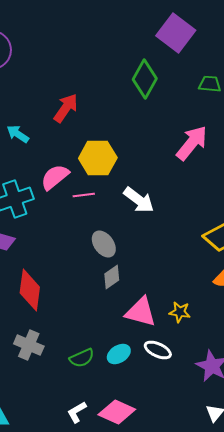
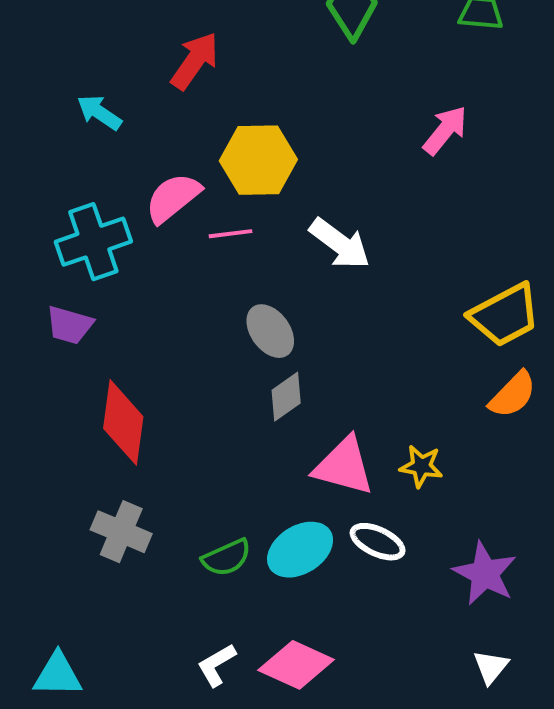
pink arrow: (192, 143) -> (445, 130), size x0.7
cyan ellipse: (119, 354) -> (300, 550), size x1.4

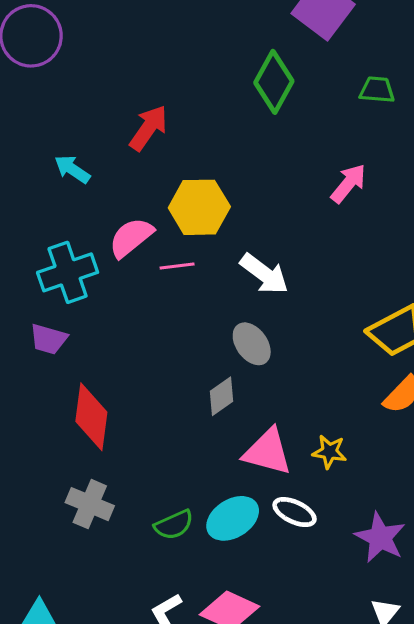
gray ellipse: (270, 331) -> (252, 344), moved

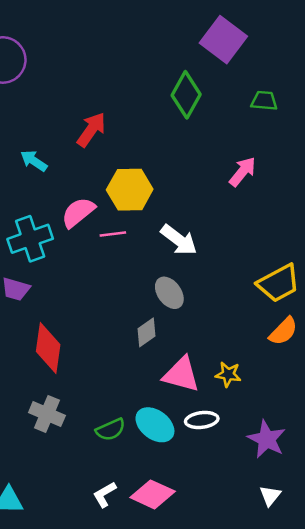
white ellipse: (295, 512) -> (202, 420), turned -32
cyan ellipse: (233, 518) -> (155, 425), turned 69

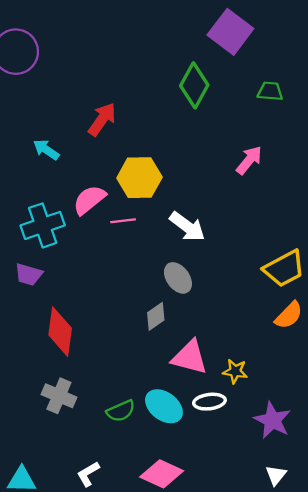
yellow star: (228, 374) -> (235, 371), moved
white L-shape: (105, 494) -> (88, 474), moved

